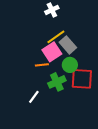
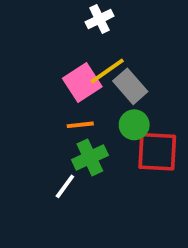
pink square: (52, 52) -> (82, 82), moved
green cross: (57, 82) -> (90, 157), moved

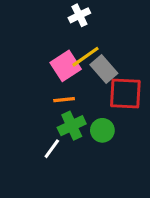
green circle: (134, 125) -> (102, 130), moved
red square: (157, 152) -> (125, 93), moved

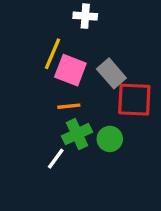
white cross: (79, 15) -> (85, 16), turned 30
yellow line: (86, 57) -> (52, 54), moved, turned -32
pink square: (66, 66) -> (70, 70), turned -36

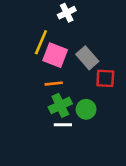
white cross: (85, 16) -> (67, 13), turned -30
red square: (134, 100) -> (105, 78), size x0.7
white line: (56, 159) -> (63, 125), moved, turned 54

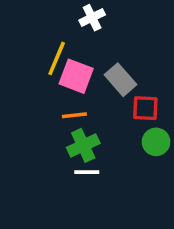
green circle: (86, 109) -> (156, 142), moved

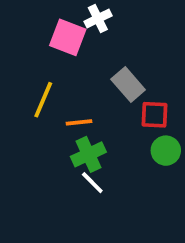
yellow line: (57, 58) -> (43, 100), moved
pink square: (76, 76) -> (68, 37), moved
white line: (87, 172) -> (92, 183), turned 45

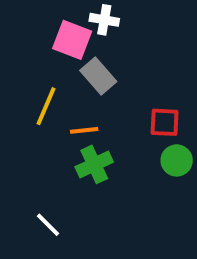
white cross: (98, 19) -> (104, 20), turned 36
gray rectangle: (128, 85) -> (98, 76), moved
white line: (92, 183) -> (48, 225), moved

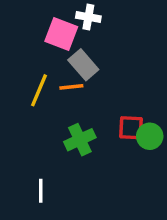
red square: (165, 122) -> (131, 128), moved
orange line: (84, 130) -> (71, 87), moved
white line: (48, 225) -> (41, 191), turned 45

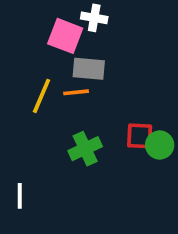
gray rectangle: (83, 65) -> (89, 69), turned -44
white line: (41, 191) -> (20, 196), moved

